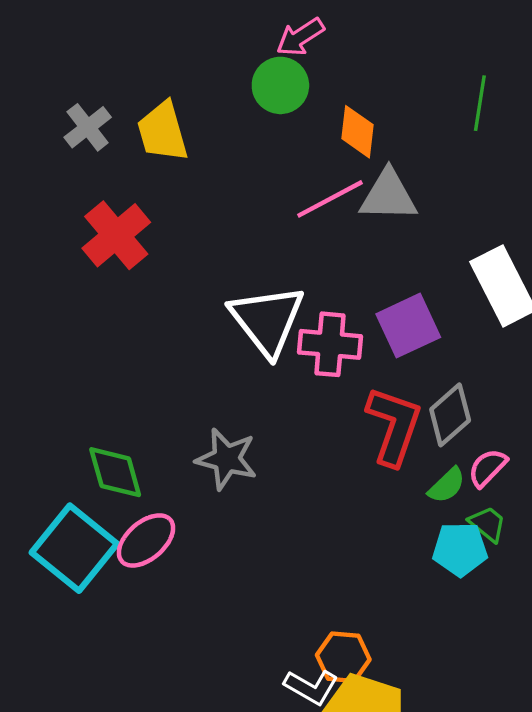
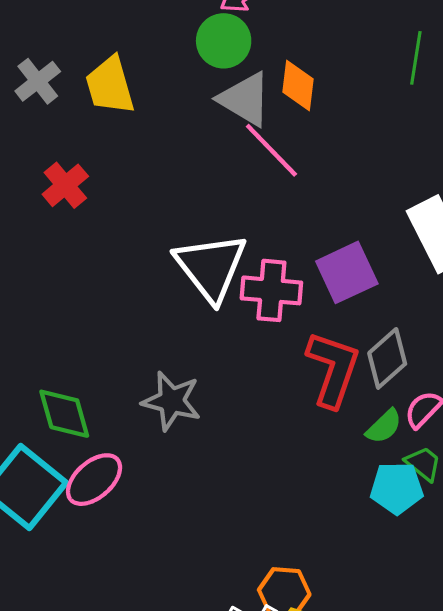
gray triangle: (388, 196) -> (245, 99), moved, turned 30
pink line: (330, 199) -> (271, 150), turned 74
red cross: (116, 235) -> (65, 185), size x0.7

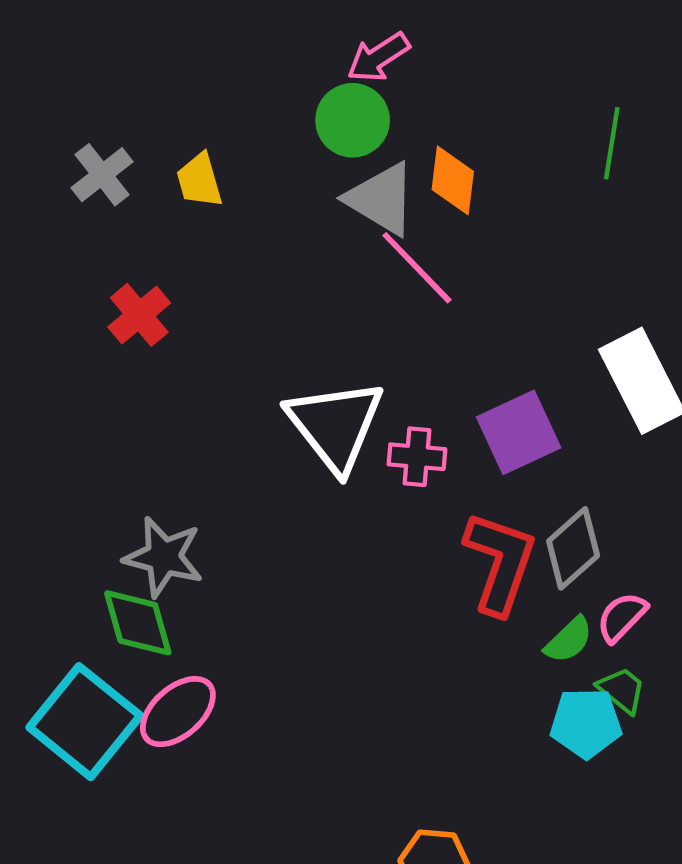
yellow trapezoid: (110, 85) -> (199, 180), size x0.7
pink cross: (271, 290) -> (417, 457), size x0.7
gray star: (172, 401) -> (164, 557), moved

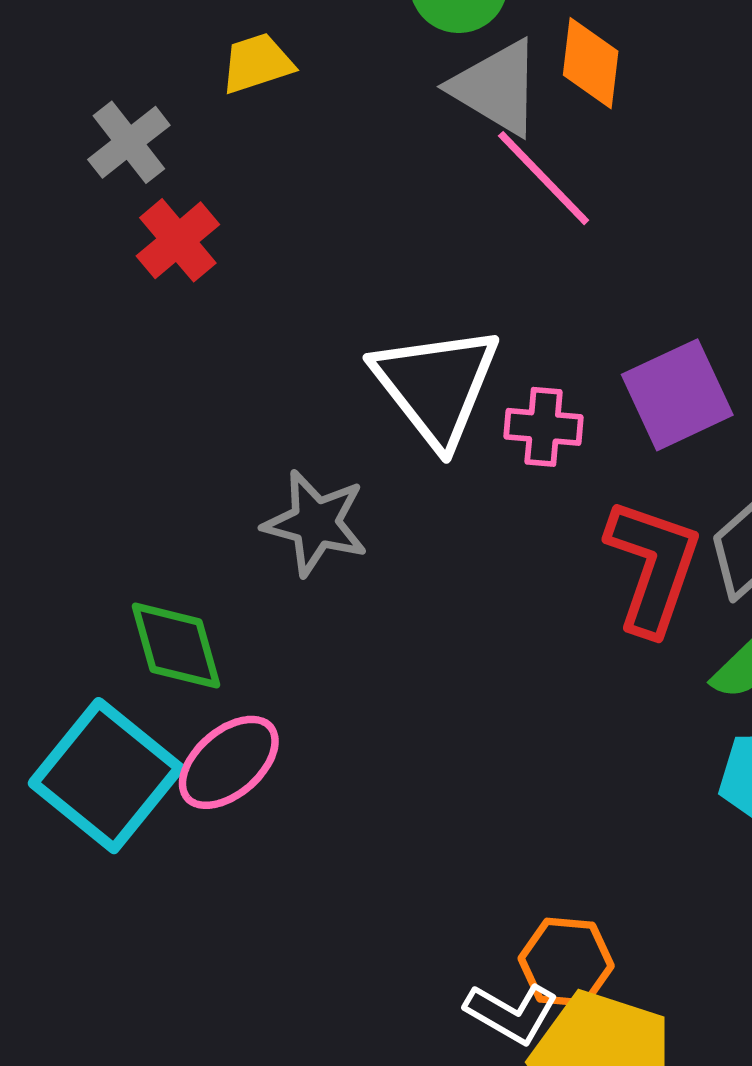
gray cross: (102, 175) -> (129, 142), moved
yellow trapezoid: (199, 180) -> (257, 63), turned 88
gray star: (164, 557) -> (315, 523), moved

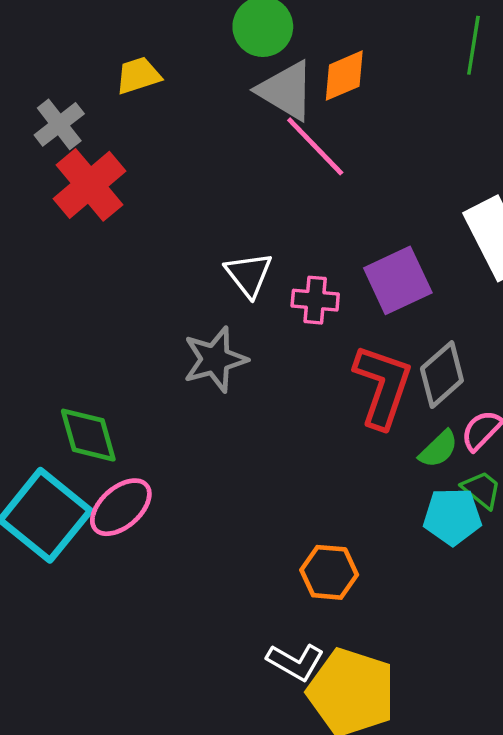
orange diamond: (591, 63) -> (344, 76), turned 60
red cross: (178, 240) -> (89, 185), size x1.4
white triangle: (436, 385) -> (249, 274), size x0.6
gray star: (315, 523) -> (215, 359), moved, turned -30
orange hexagon: (566, 962) -> (329, 572), moved

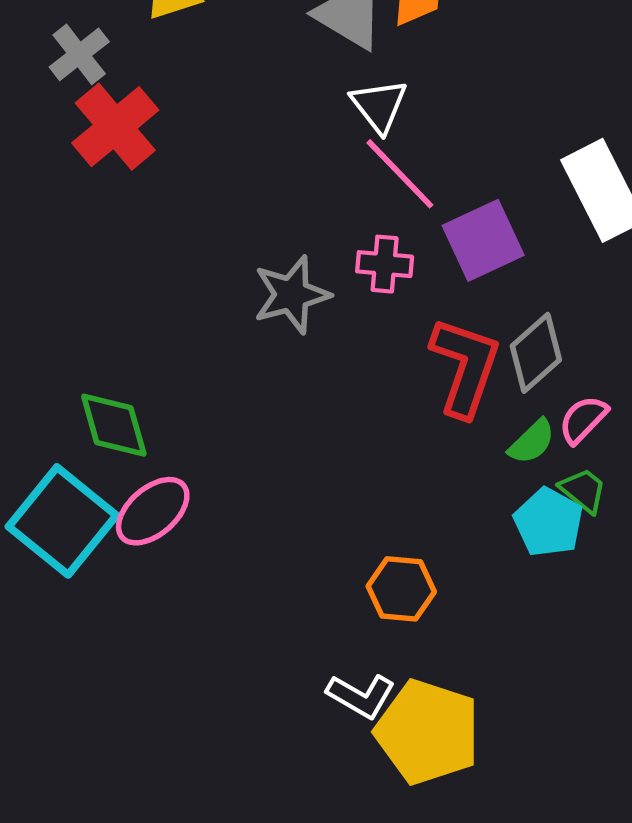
pink line: (315, 146) -> (400, 174), moved
white triangle: (249, 274) -> (379, 106), moved
gray star: (215, 359) -> (292, 295), moved
cyan pentagon: (452, 516) -> (548, 522), turned 30

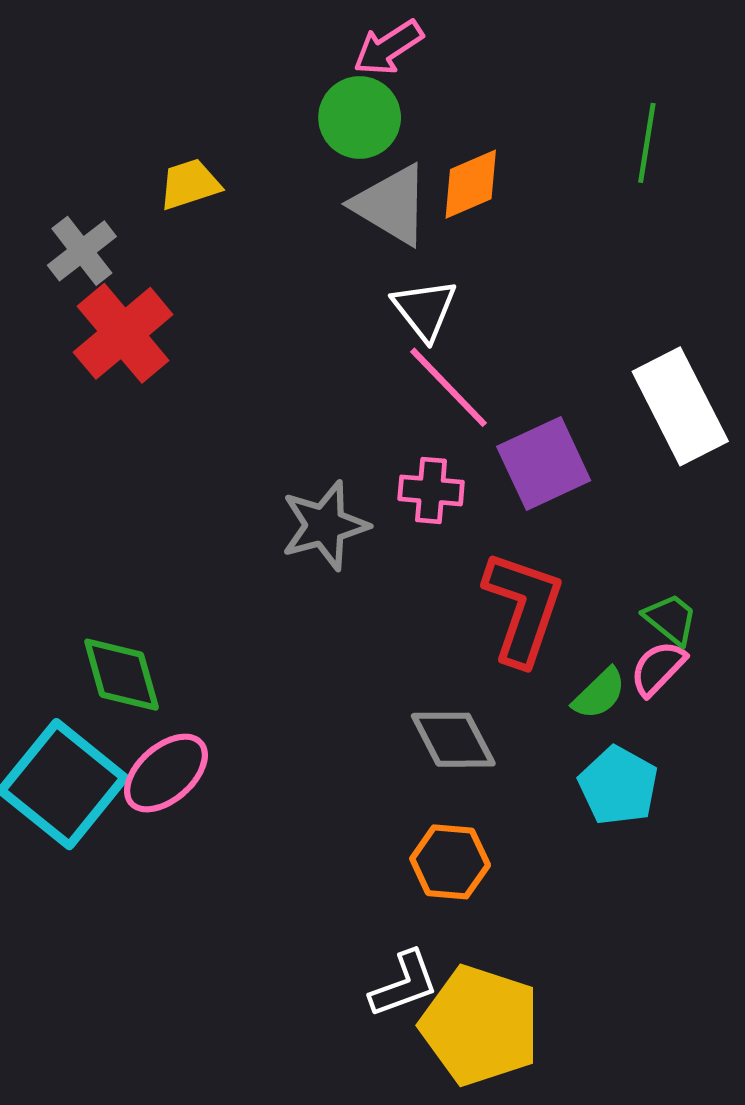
gray diamond: (536, 353) -> (453, 740), moved, turned -76
green trapezoid: (583, 490) -> (671, 619), moved
white L-shape: (361, 696) -> (404, 984), turned -50

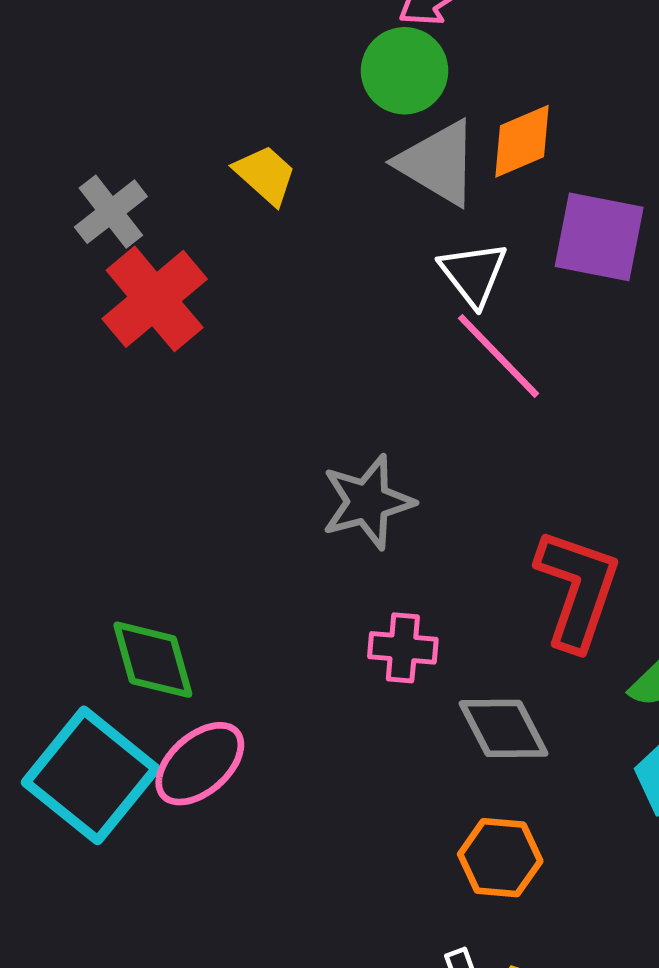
yellow trapezoid: (190, 184) -> (265, 175), moved, turned 60
purple square: (544, 464) -> (599, 237), moved, turned 36
pink cross: (431, 490) -> (403, 648), moved

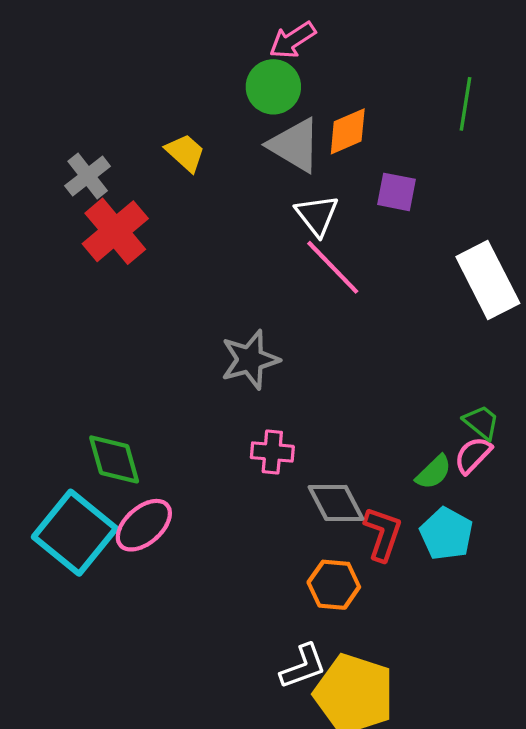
purple square: (599, 237) -> (396, 192), size x0.7
red L-shape: (577, 589) -> (383, 534), moved, size x0.7

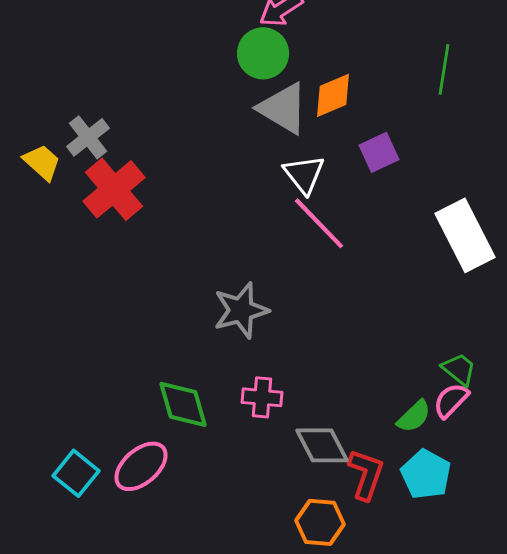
yellow trapezoid: (185, 153) -> (42, 162), moved
purple square: (396, 192) -> (379, 152), turned -36
green diamond: (114, 459) -> (183, 404), moved
cyan square: (75, 533) -> (76, 473), size x0.6

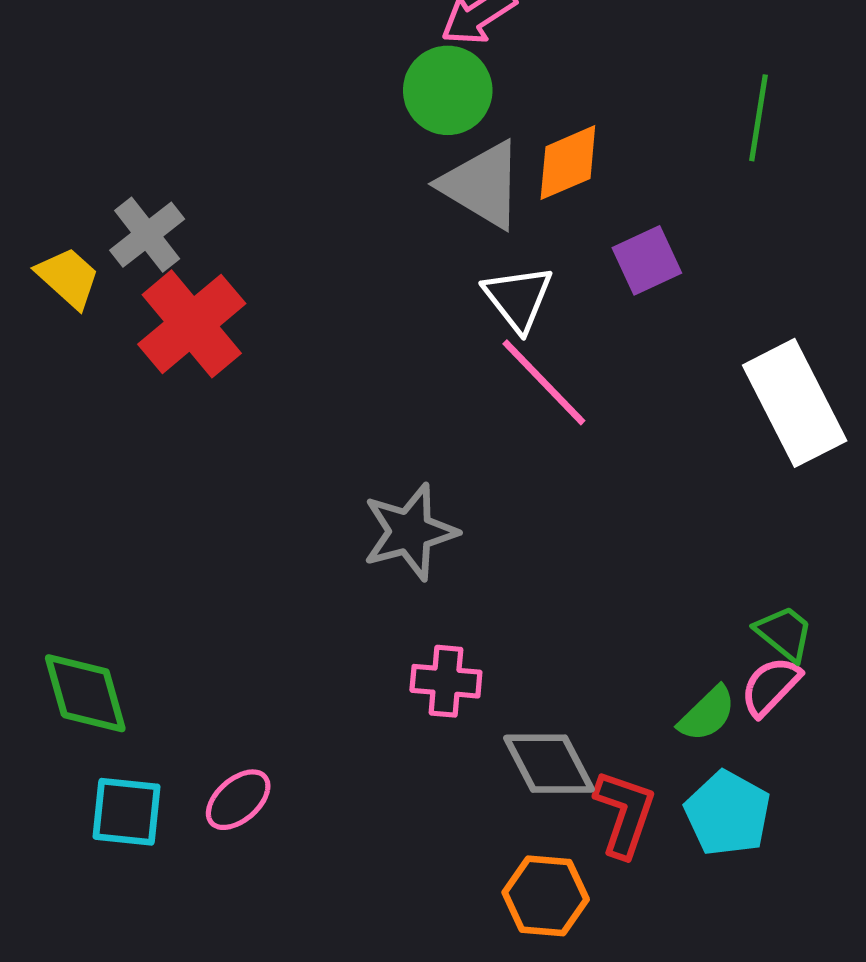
green diamond: (183, 404) -> (85, 693), moved
pink ellipse: (141, 466) -> (238, 800), size x0.7
cyan square: (76, 473) -> (127, 812), turned -33

